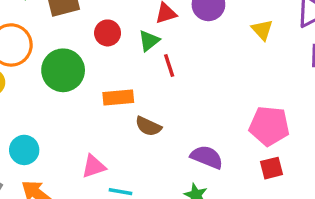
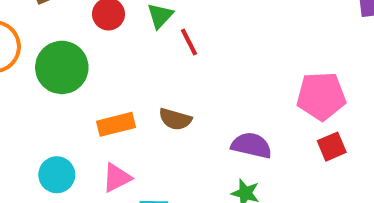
orange rectangle: (118, 97) -> (116, 124), moved
cyan circle: (24, 150) -> (57, 175), moved

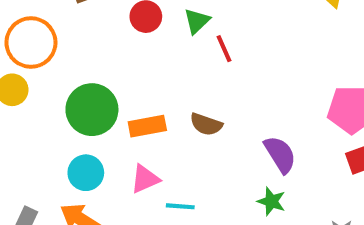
green circle: (62, 67) -> (92, 110), moved
purple semicircle: (251, 145) -> (280, 154), turned 42

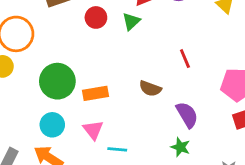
red line: (224, 49) -> (185, 59), moved
brown semicircle: (206, 124) -> (150, 88), moved
pink triangle: (145, 179) -> (93, 130), turned -45

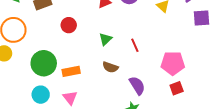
red circle: (96, 17) -> (69, 25), moved
green triangle: (131, 21) -> (105, 39), moved

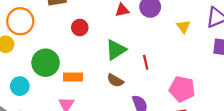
green triangle: (105, 39) -> (116, 50), size x1.5
cyan circle: (41, 95) -> (20, 86), moved

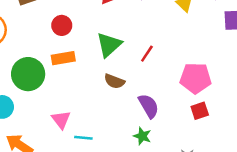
red line: (146, 62) -> (147, 54), turned 56
orange rectangle: (73, 77) -> (63, 58), moved

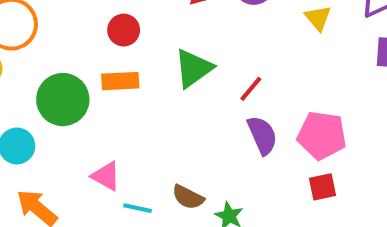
brown semicircle: (114, 81) -> (188, 197), moved
purple semicircle: (149, 106) -> (262, 135), moved
pink triangle: (61, 120) -> (106, 176), turned -30

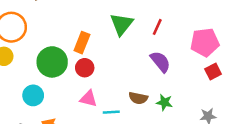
red circle: (124, 30) -> (85, 68), moved
orange rectangle: (120, 81) -> (82, 43), turned -50
purple semicircle: (262, 135) -> (160, 62), moved

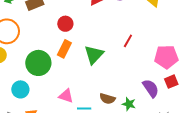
green triangle: (122, 24) -> (94, 55), moved
purple semicircle: (160, 62) -> (151, 88), moved
red circle: (85, 68) -> (65, 24), moved

